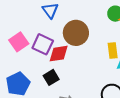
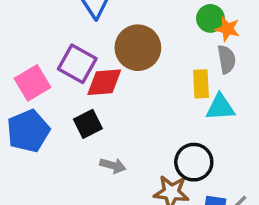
pink square: (19, 42) -> (32, 83), moved

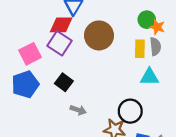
red diamond: (104, 82) -> (61, 25), moved
yellow rectangle: (201, 84) -> (140, 49), moved
black square: (88, 124) -> (64, 82), turned -30

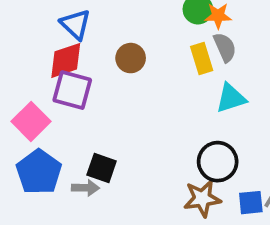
brown circle: (99, 35) -> (131, 58), size x0.6
black square: (64, 82) -> (102, 168), moved
gray arrow: (78, 110) -> (85, 188), moved

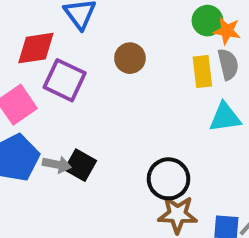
red diamond: (66, 60) -> (36, 48), moved
black circle: (218, 162) -> (168, 179), moved
gray arrow: (85, 188) -> (57, 165), moved

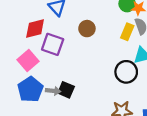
yellow rectangle: (202, 72) -> (127, 32), turned 35
black circle: (168, 179) -> (126, 72), moved

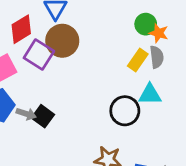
red diamond: (35, 29) -> (21, 29), turned -30
brown circle: (87, 29) -> (62, 41), moved, size x1.5

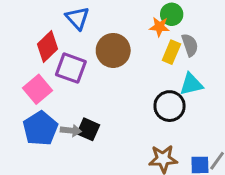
orange star: (159, 33) -> (159, 27), moved
brown circle: (62, 41) -> (113, 50), moved

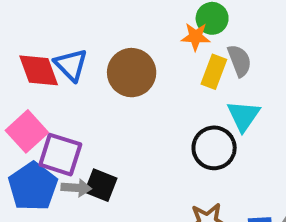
blue triangle: (77, 18) -> (71, 65), moved
red diamond: (47, 46) -> (39, 70), turned -64
purple square: (71, 68) -> (60, 155), moved
cyan triangle: (191, 84) -> (243, 116), turned -40

